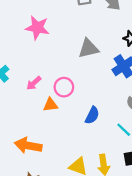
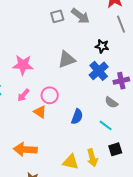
pink star: (37, 28) -> (23, 65), moved
orange triangle: (50, 105) -> (40, 112), turned 48

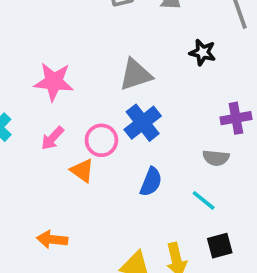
blue cross: (99, 71) -> (143, 123), moved
gray semicircle: (111, 102) -> (216, 158), turned -32
orange arrow: (25, 149) -> (52, 239), size x0.7

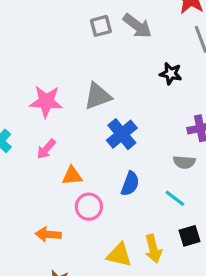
gray triangle: (136, 75) -> (98, 96), moved
pink circle: (101, 140) -> (89, 207), moved
orange triangle: (82, 171) -> (72, 176), turned -40

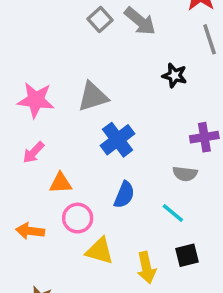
gray square: (101, 26) -> (100, 20), turned -30
orange arrow: (48, 234) -> (30, 231), moved
yellow triangle: (119, 255) -> (100, 251), moved

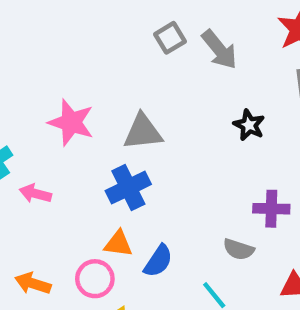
blue cross: (118, 140) -> (128, 188), moved
pink arrow: (33, 152) -> (35, 194), moved, turned 50
orange triangle: (61, 183) -> (118, 244), moved

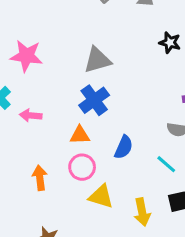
pink star: (71, 122) -> (26, 56), moved
orange triangle: (118, 244) -> (80, 135), moved
orange arrow: (33, 283) -> (40, 178), turned 75

